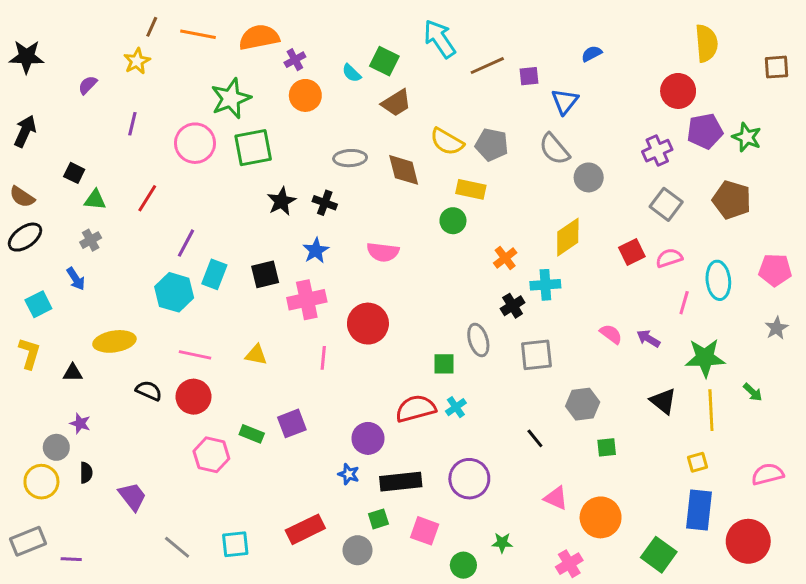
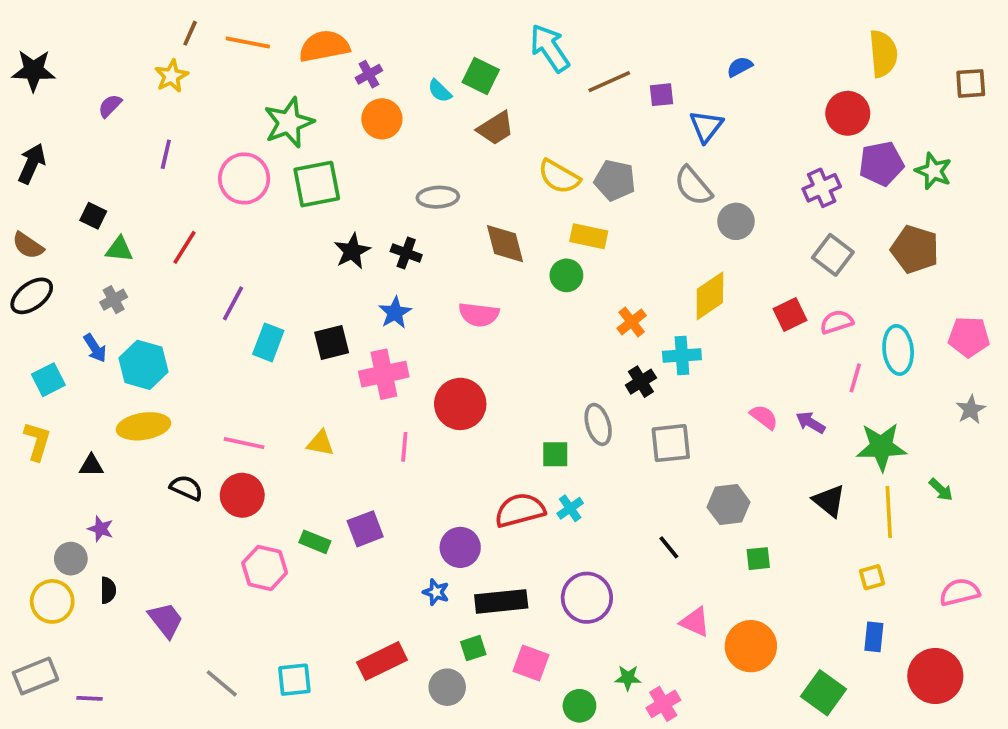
brown diamond: (404, 170) -> (505, 244), moved
cyan hexagon: (174, 292) -> (143, 365), moved
blue rectangle: (699, 510) -> (874, 637), size x0.6
pink cross: (569, 564) -> (663, 704), moved

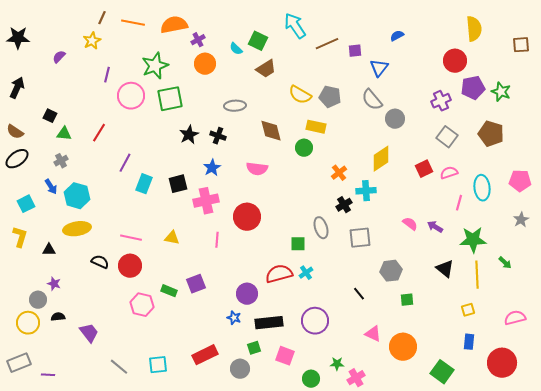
purple line: (166, 154) -> (107, 75), moved
black semicircle: (108, 590) -> (58, 317), turned -96

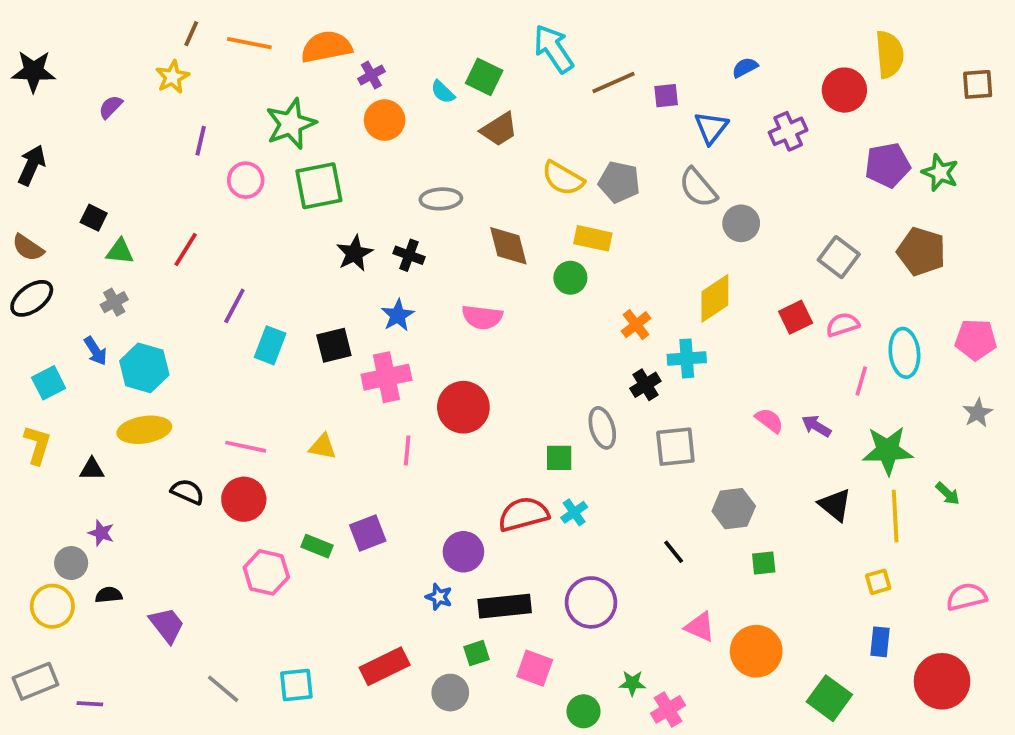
red circle: (455, 61) -> (844, 90), moved
pink circle: (131, 96) -> (246, 180), size x0.7
purple cross: (441, 101) -> (788, 131), moved

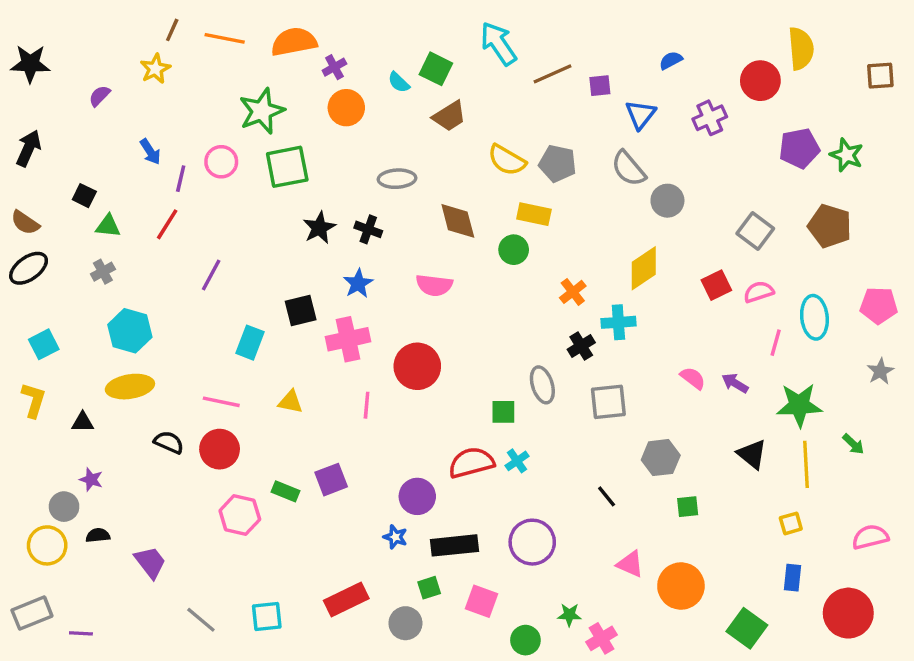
purple line: (201, 141) -> (181, 179), moved
cyan rectangle: (270, 345) -> (250, 343), moved
blue arrow: (96, 351) -> (150, 152), moved

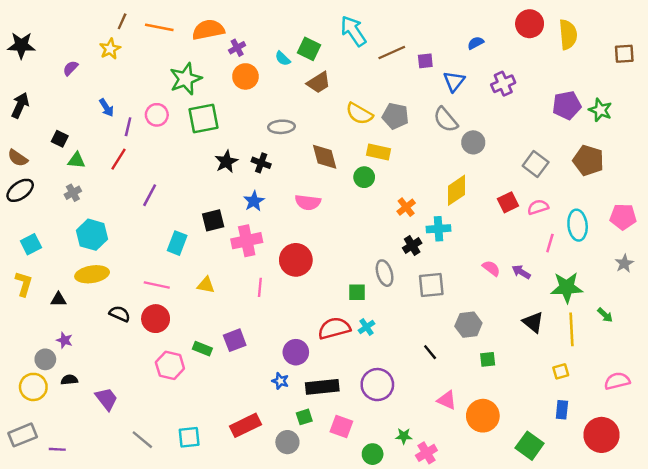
red circle: (760, 81) -> (530, 24), moved

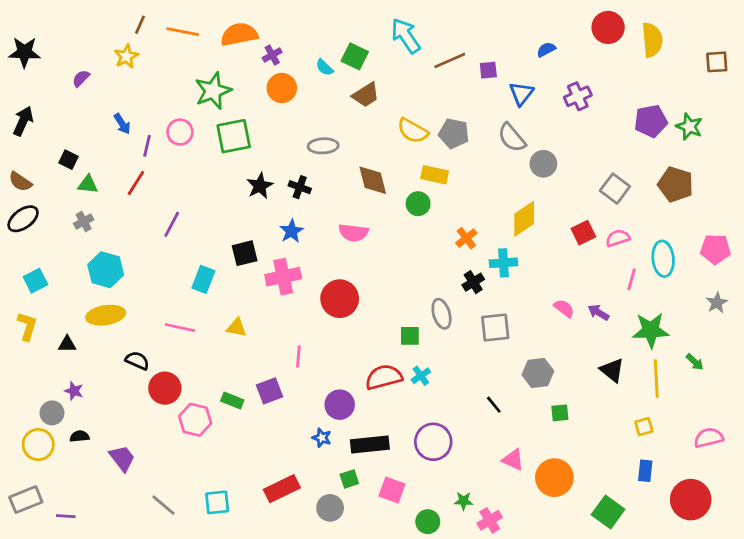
pink line: (260, 287) -> (298, 356), moved
red circle: (156, 319) -> (165, 388), moved

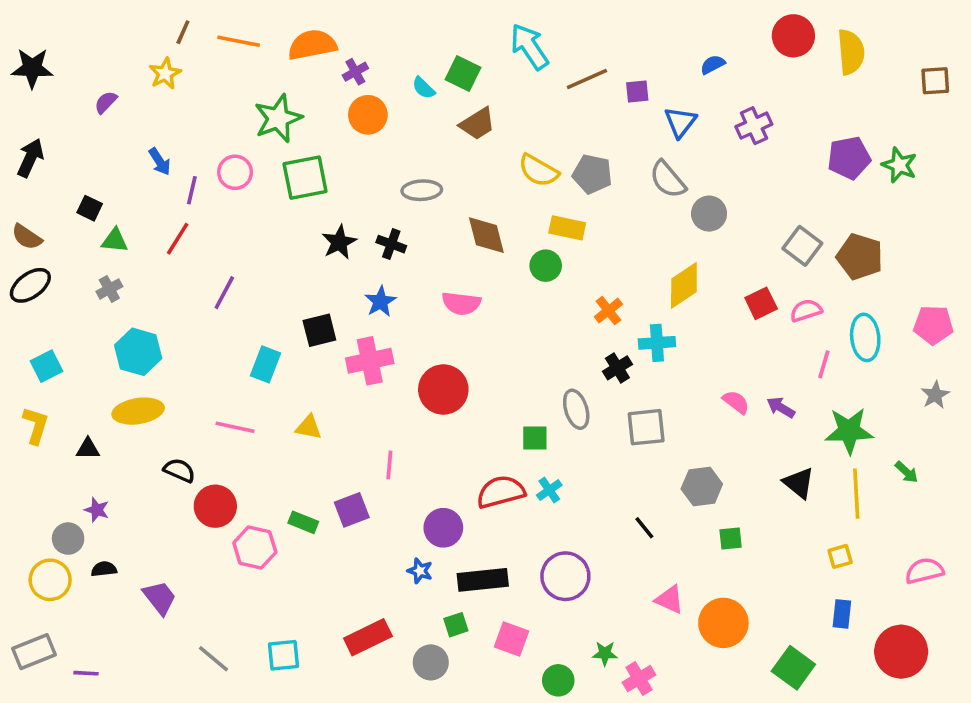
brown pentagon: (676, 184) -> (860, 257), moved

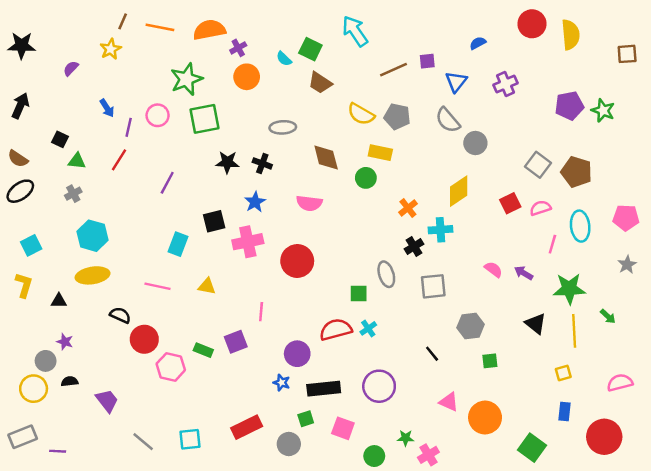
brown line: (587, 79) -> (394, 70), moved
brown trapezoid: (477, 124) -> (320, 83), turned 65
black star: (339, 242) -> (227, 162), turned 30
purple line: (224, 293) -> (167, 183), moved

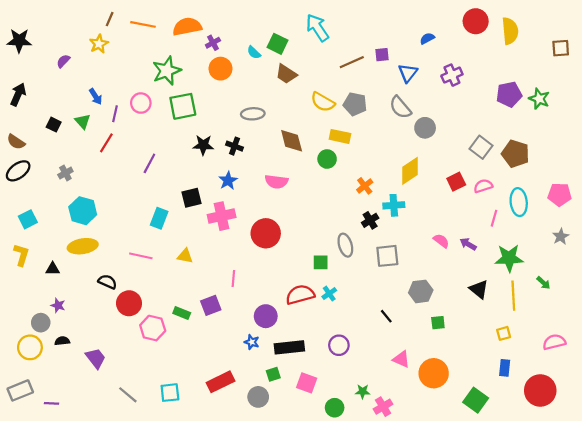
green triangle: (77, 161) -> (83, 121), moved, turned 42
purple circle: (379, 386) -> (339, 345), size x0.7

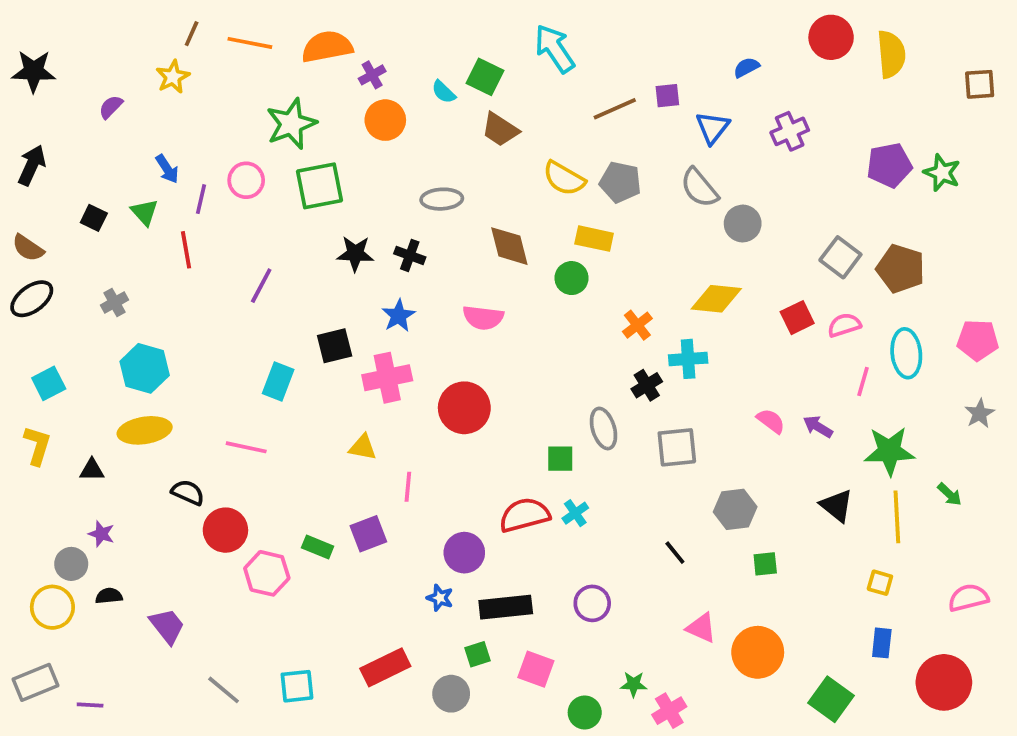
red line: (106, 143) -> (186, 250), turned -42
yellow diamond: (410, 171) -> (716, 299), turned 40
yellow triangle: (185, 256) -> (363, 447), moved
yellow square: (504, 333) -> (880, 583), turned 32

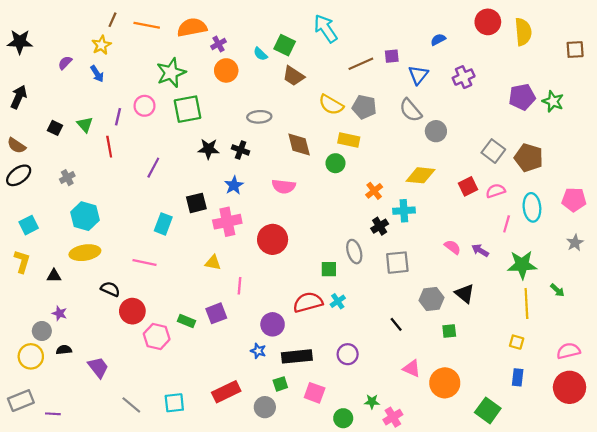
blue arrow: (167, 169) -> (97, 74), moved
black triangle: (837, 506) -> (465, 293), moved
red circle: (944, 682) -> (570, 387), moved

